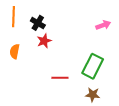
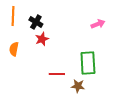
green rectangle: (93, 66) -> (88, 63), turned -30
brown star: (93, 95) -> (78, 86), moved

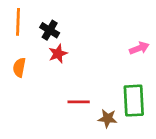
pink arrow: (98, 24) -> (139, 48), moved
green rectangle: (88, 63) -> (134, 101), moved

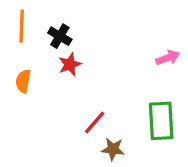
red line: (79, 102) -> (95, 123), turned -50
brown star: (108, 118) -> (113, 149), moved

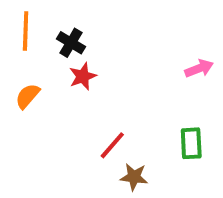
orange semicircle: (23, 81) -> (28, 96), turned 30
green rectangle: (161, 121) -> (191, 143), size x0.7

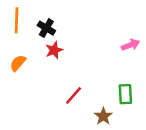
brown star: (134, 177) -> (103, 116), moved, turned 30

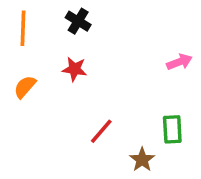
black cross: (46, 28) -> (78, 21), moved
red star: (54, 50) -> (75, 69), turned 30

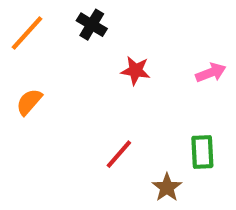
orange line: (23, 28) -> (27, 33), turned 40
red star: (75, 69) -> (136, 71), moved

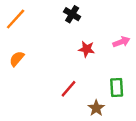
black cross: (92, 25) -> (72, 14), moved
red star: (136, 71) -> (87, 49), moved

